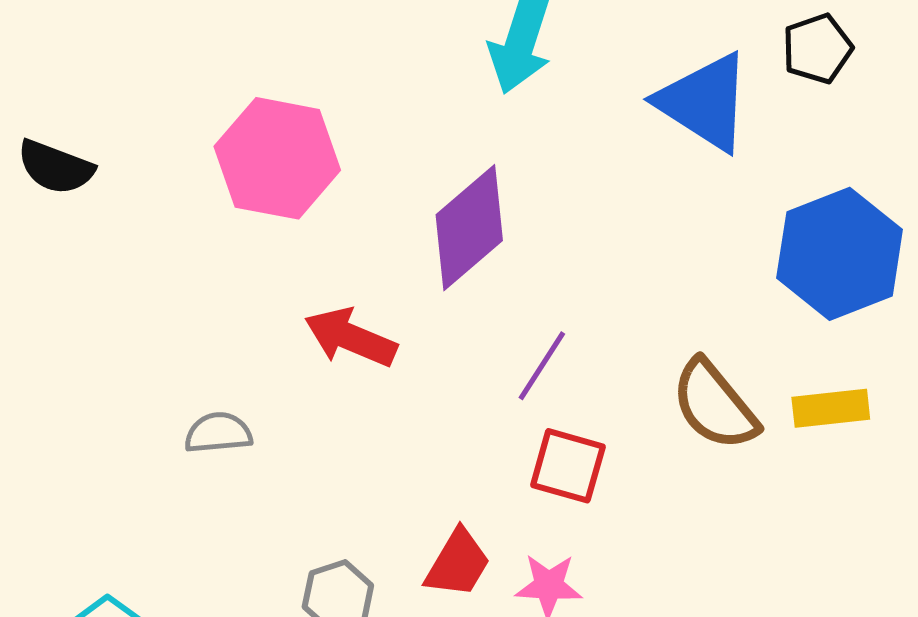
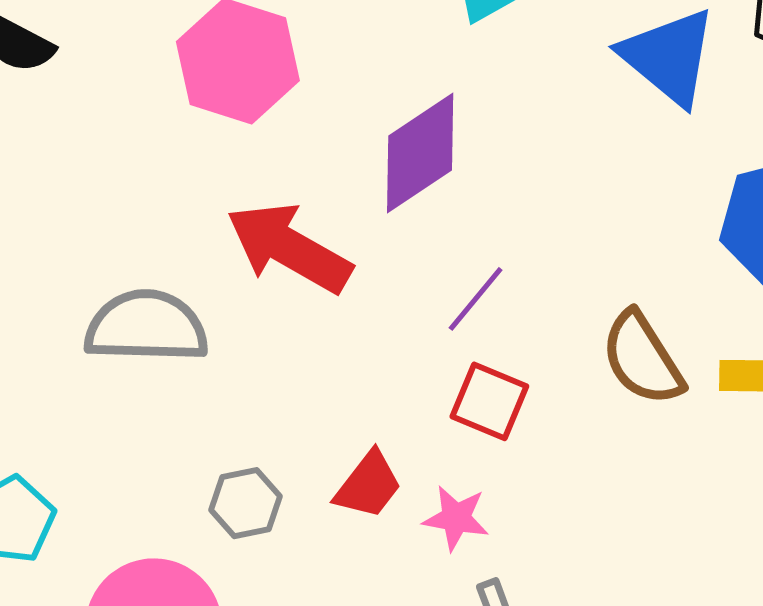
red arrow: (351, 337) -> (289, 248), size x1.4
gray semicircle: (218, 433) -> (146, 327), size x1.8

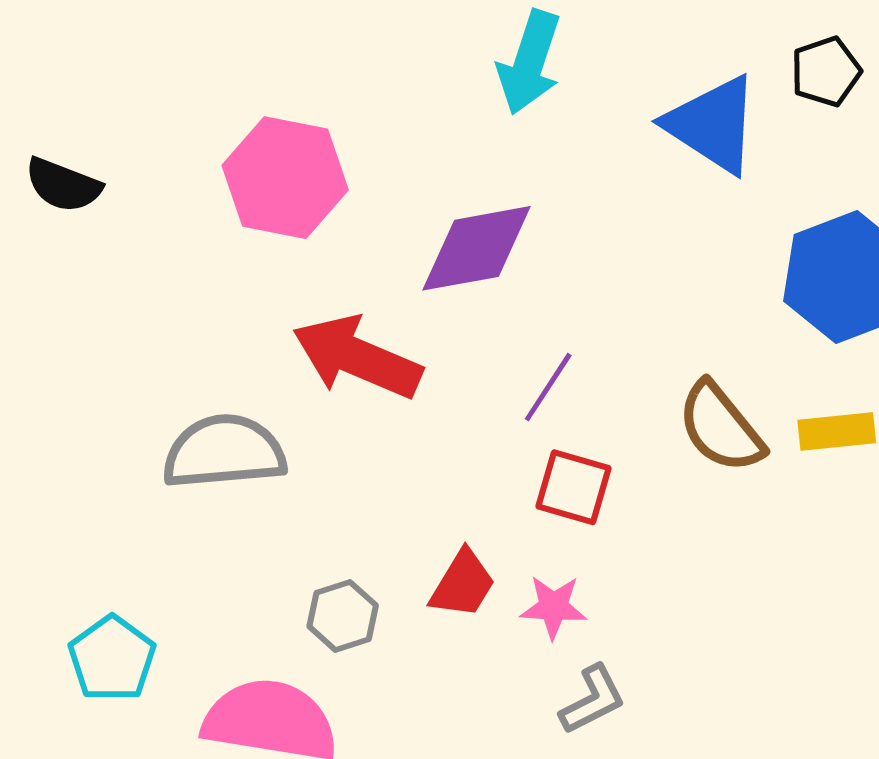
purple diamond: (420, 153) -> (477, 248), turned 30

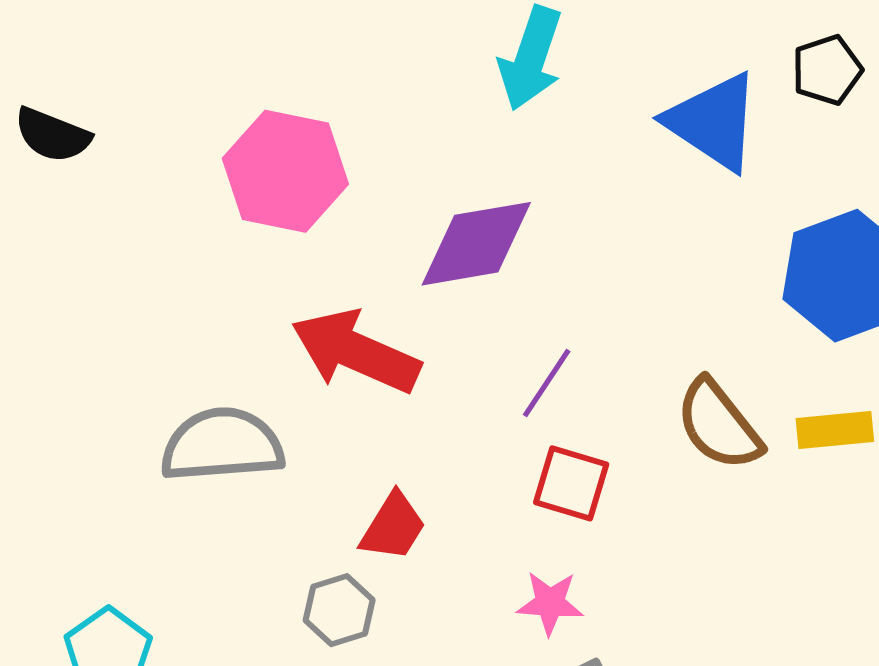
black semicircle: (63, 185) -> (52, 135), moved
red trapezoid: (463, 584) -> (393, 527), moved

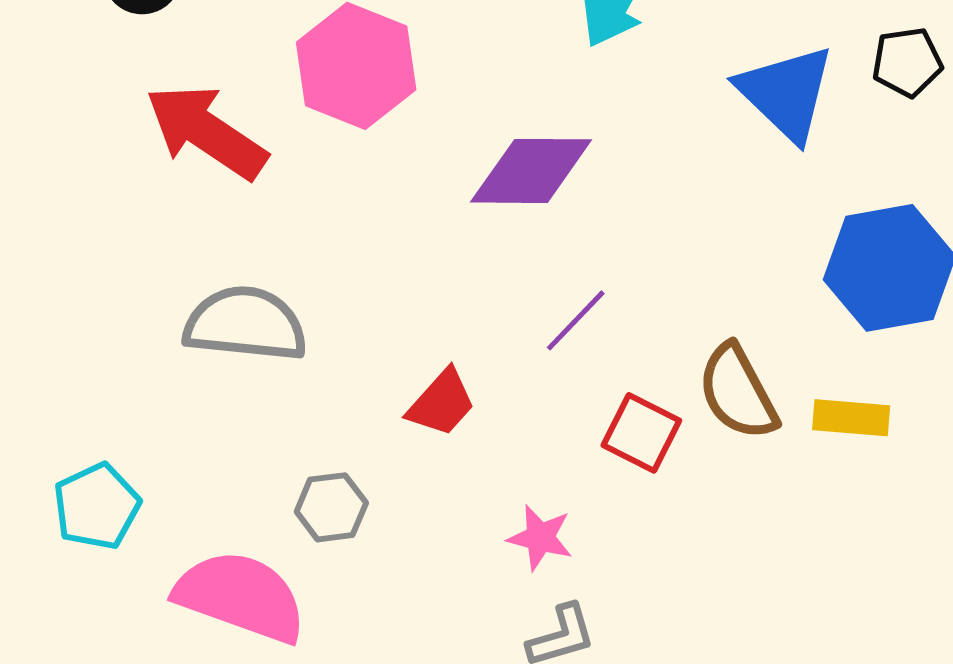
red arrow: (356, 352) -> (206, 132), moved
red square: (571, 483) -> (641, 433), moved
red trapezoid: (393, 527) -> (442, 403), moved

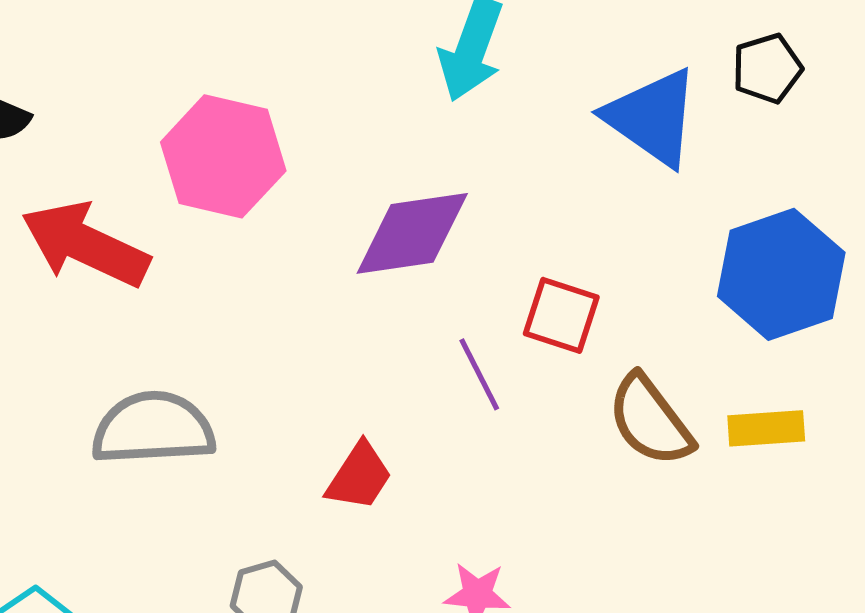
purple line: (576, 320) -> (479, 374), turned -62
red square: (641, 433) -> (561, 315), moved

